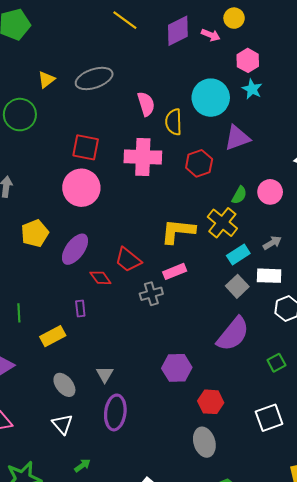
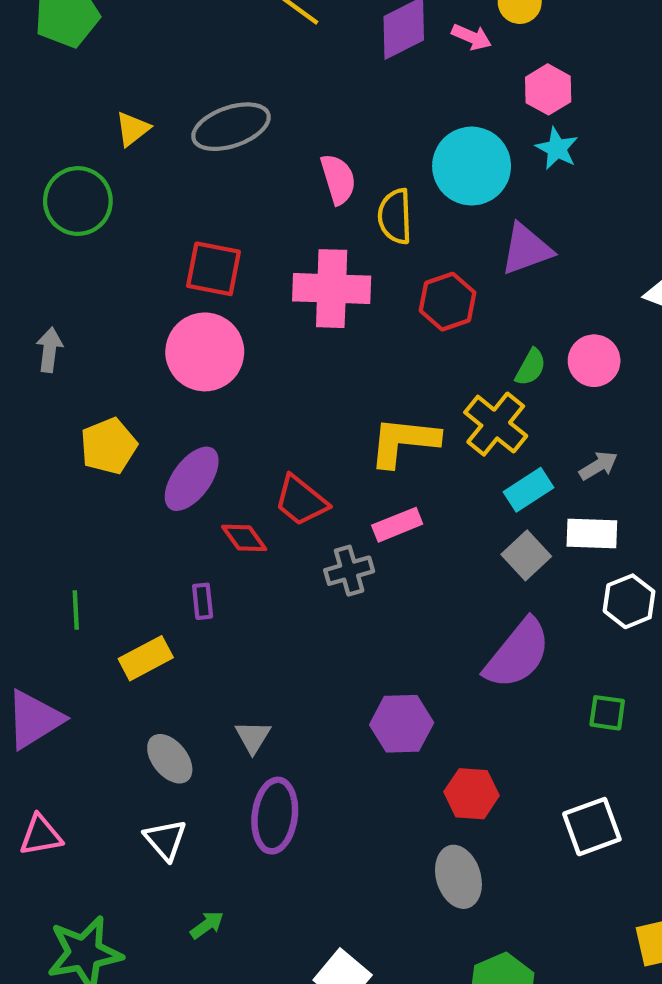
green square: (276, 363) -> (607, 713), turned 36

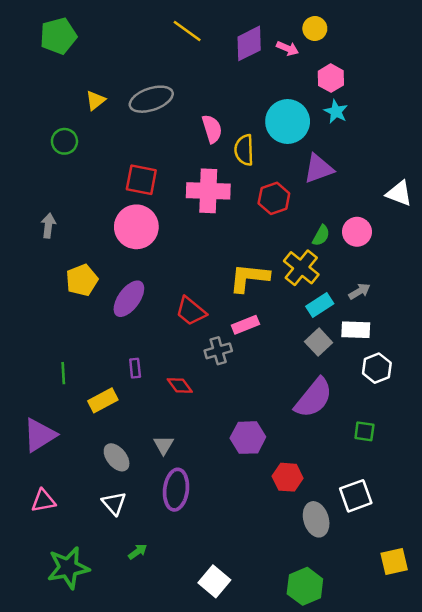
green circle: (78, 201) -> (64, 141), size x0.7
red diamond: (244, 538) -> (180, 385), moved
gray ellipse: (458, 877) -> (316, 519), moved

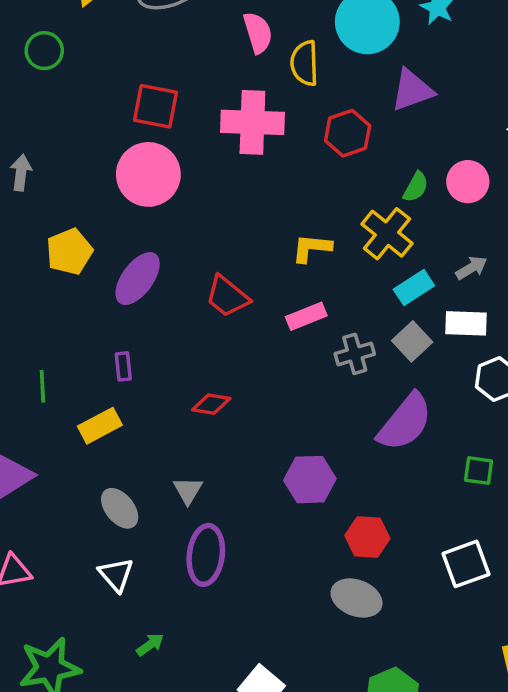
yellow L-shape: (249, 278) -> (312, 248), size x0.7
gray cross: (218, 351) -> (355, 354), moved
purple rectangle: (135, 368) -> (123, 366), moved
red diamond: (180, 385) -> (211, 404), turned -45
gray ellipse: (316, 519) -> (357, 598), moved, turned -52

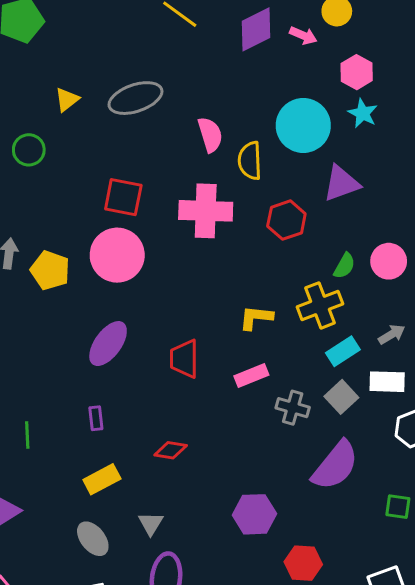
yellow cross: (387, 234) -> (320, 305), turned 30
yellow pentagon: (69, 252) -> (50, 270), moved, turned -30
red trapezoid: (227, 296) -> (184, 359), turned 51
gray cross: (355, 354) -> (293, 408), turned 32
yellow rectangle: (100, 426) -> (102, 479), moved

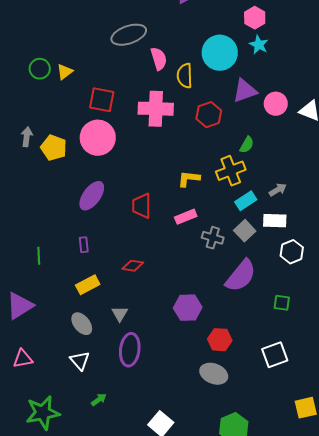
gray ellipse: (136, 98) -> (129, 35), moved
yellow triangle: (67, 100) -> (65, 72), moved
pink circle: (389, 261) -> (276, 104), moved

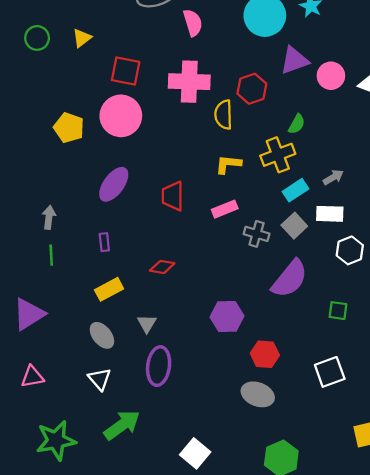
green circle: (40, 69) -> (37, 38), moved
yellow semicircle: (185, 76) -> (224, 115), moved
gray arrow: (27, 137) -> (49, 217), moved
green arrow: (99, 400) -> (122, 425), size x2.0

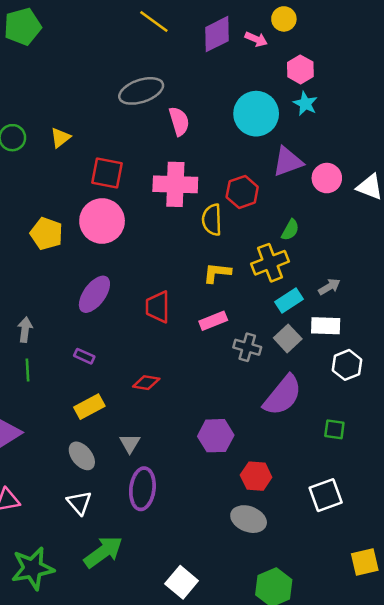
purple rectangle: (104, 242) -> (84, 356), turned -60

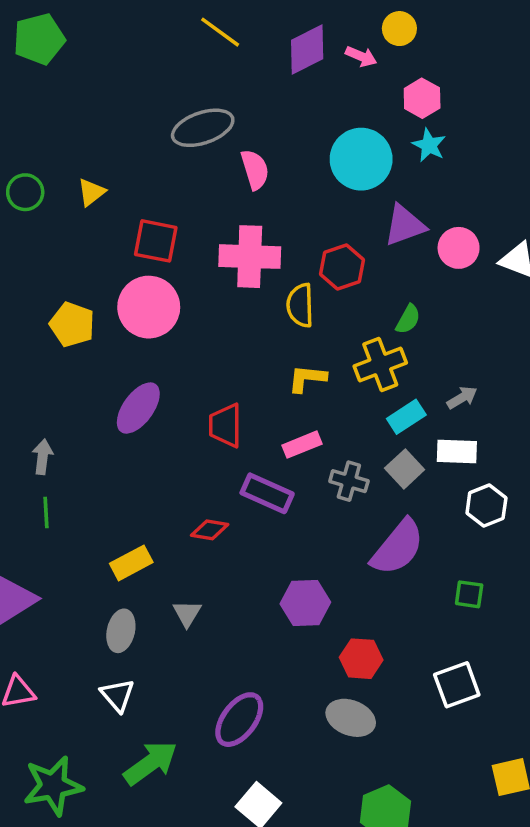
purple rectangle: (84, 356) -> (267, 493), moved, size x1.8
gray ellipse: (82, 456) -> (121, 631), turned 52
purple ellipse: (142, 489) -> (239, 720), moved, turned 30

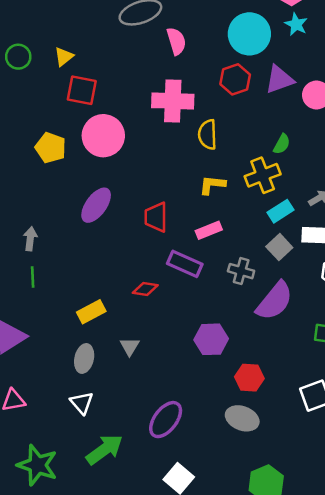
red square: (156, 241) -> (82, 90), moved
red hexagon: (342, 267) -> (235, 79), moved
gray cross: (349, 481) -> (241, 271), moved
green star: (53, 786) -> (37, 465), turned 30

